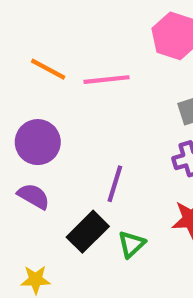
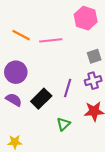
purple line: (115, 184) -> (68, 88), moved
black rectangle: (88, 232) -> (41, 99), moved

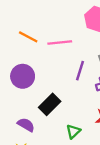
purple line: (68, 88) -> (80, 71), moved
purple semicircle: (14, 100) -> (26, 125), moved

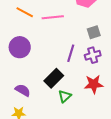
purple line: (80, 71) -> (71, 53), moved
black rectangle: (50, 104) -> (54, 78), moved

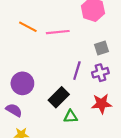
purple circle: (20, 47) -> (22, 83), moved
purple semicircle: (23, 90) -> (14, 110), moved
green triangle: (65, 96) -> (71, 116), turned 40

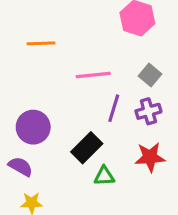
orange line: (28, 27) -> (41, 43), turned -30
pink line: (58, 32) -> (93, 75), moved
gray square: (102, 48) -> (150, 75), turned -32

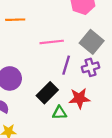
gray square: (150, 75) -> (92, 42), size x1.5
red star: (150, 157) -> (79, 98), moved

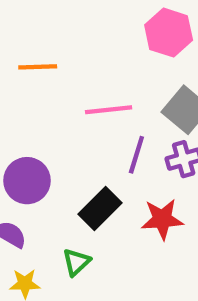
green triangle: (59, 113) -> (76, 262), moved, turned -40

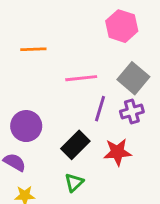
green triangle: (76, 262) -> (74, 183), moved

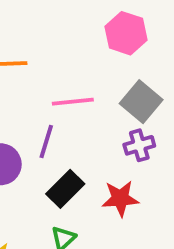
purple line: (100, 109) -> (46, 141), moved

